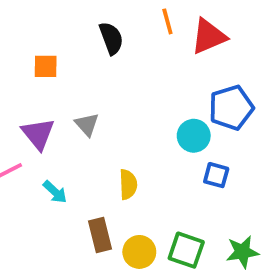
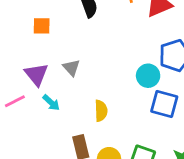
blue square: (216, 175) -> (164, 104), size x1.5
cyan arrow: (55, 192) -> (51, 103), moved

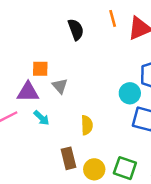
orange square: (42, 26) -> (40, 69), moved
purple triangle: (36, 74) -> (28, 92), turned -50

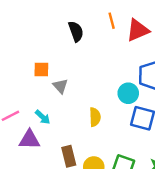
purple triangle: (28, 92) -> (29, 140), moved
yellow semicircle: (87, 125) -> (95, 117), moved

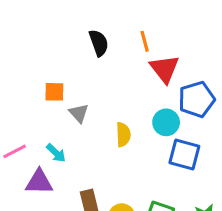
orange line: (112, 21) -> (145, 41), moved
red triangle: (138, 30) -> (165, 69), moved, turned -45
yellow semicircle: (95, 117) -> (123, 135), moved

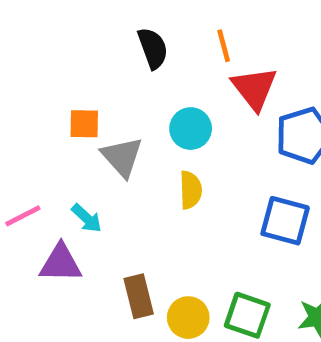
gray triangle: (79, 113) -> (122, 157), size x1.4
cyan circle: (166, 122) -> (191, 129), moved

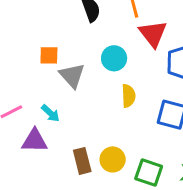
yellow semicircle: (191, 190) -> (128, 96), moved
yellow circle: (188, 318) -> (113, 159), moved

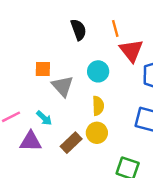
yellow semicircle: (128, 96) -> (98, 106), moved
yellow circle: (113, 159) -> (97, 133), moved
brown rectangle: (82, 161) -> (71, 143), moved, turned 60

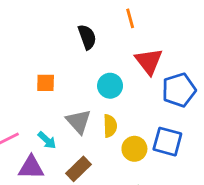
orange line: (115, 28) -> (130, 18), moved
gray triangle: (63, 86) -> (79, 122), moved
yellow circle: (97, 133) -> (134, 149), moved

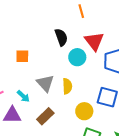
black semicircle: (87, 37) -> (61, 37), moved
cyan circle: (110, 86) -> (77, 57), moved
yellow circle: (134, 149) -> (84, 111), moved

